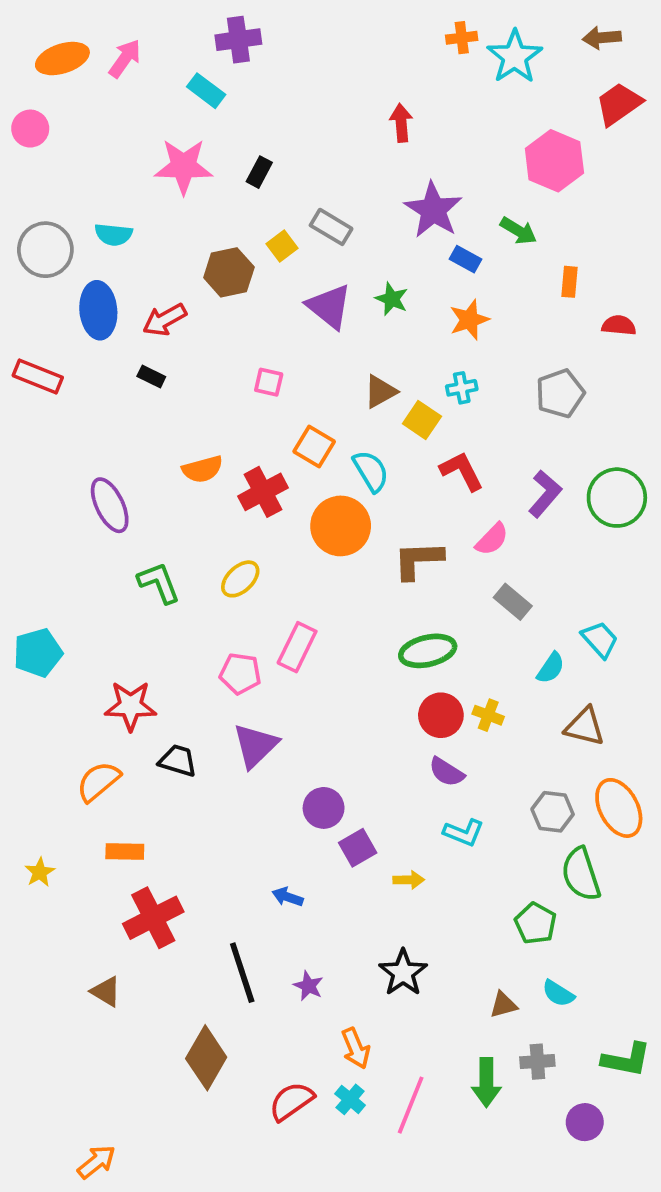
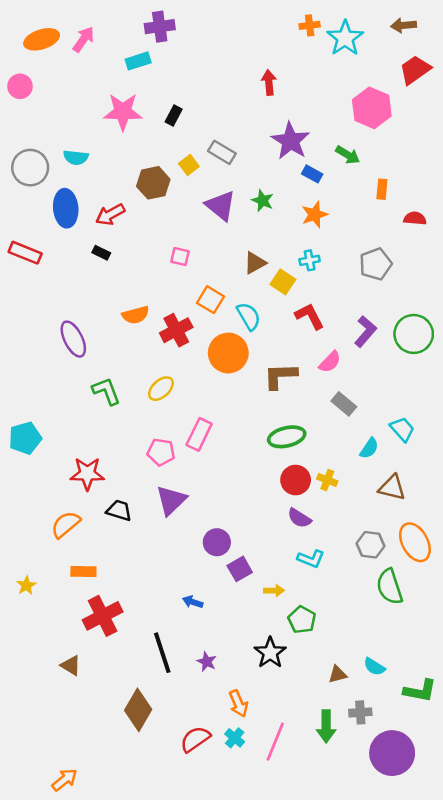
cyan rectangle: (206, 91) -> (138, 61), turned -55
green pentagon: (536, 923) -> (302, 620), moved
green L-shape: (626, 1060) -> (420, 691), moved
purple circle: (585, 1122) -> (392, 753), size x1.8

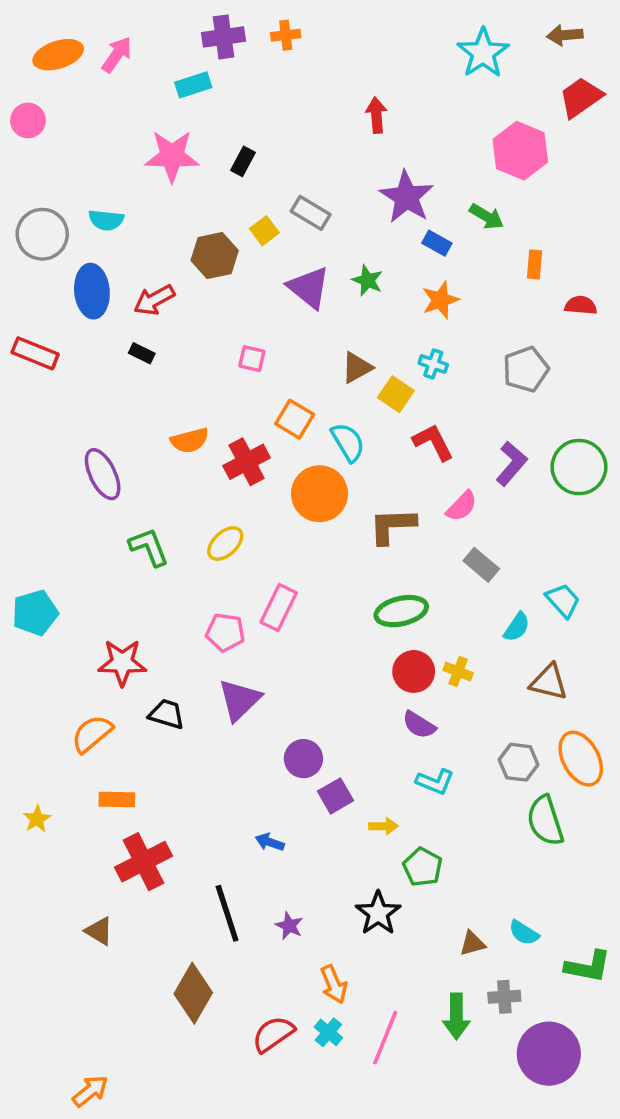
orange cross: (310, 25) -> (286, 35), moved
cyan cross: (310, 260) -> (433, 364), turned 30

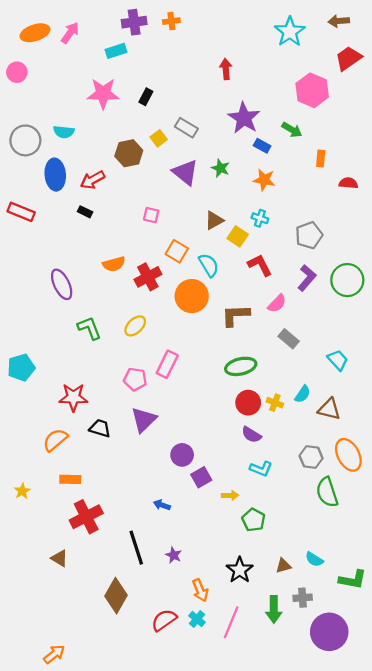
orange star: (440, 300) -> (264, 180), turned 30
gray pentagon: (526, 369) -> (309, 235), moved
cyan semicircle: (517, 627) -> (303, 394), moved
black star: (378, 913) -> (240, 570), moved

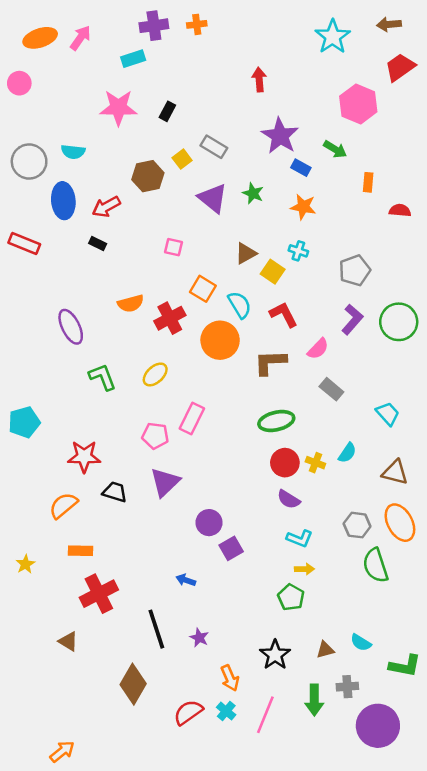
red L-shape: (260, 265) -> (284, 315), moved
brown triangle: (329, 409) -> (395, 472), moved
yellow arrow: (230, 495) -> (304, 569), moved

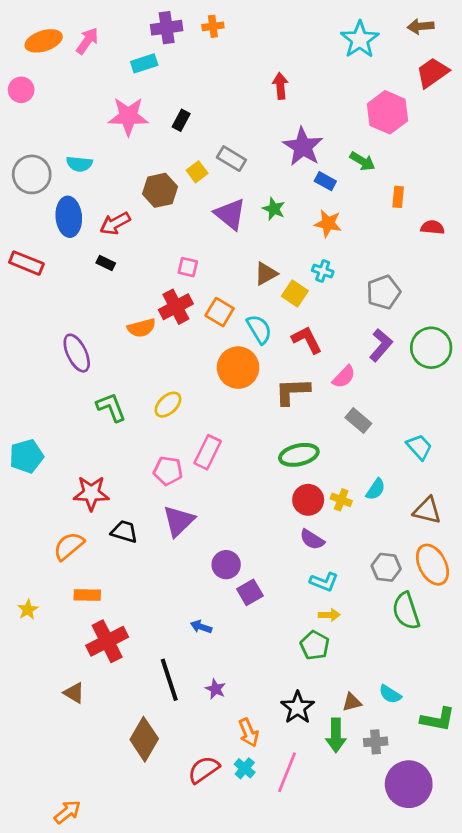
red cross: (170, 318) -> (176, 307), moved
green arrow: (314, 700) -> (336, 735), moved

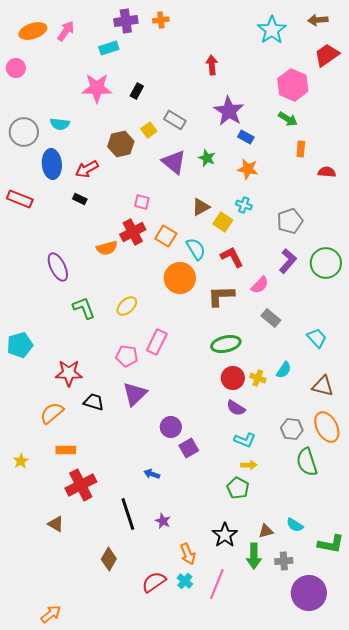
green arrow: (362, 161) -> (288, 119), moved
brown diamond: (144, 739) -> (109, 559), size x0.7

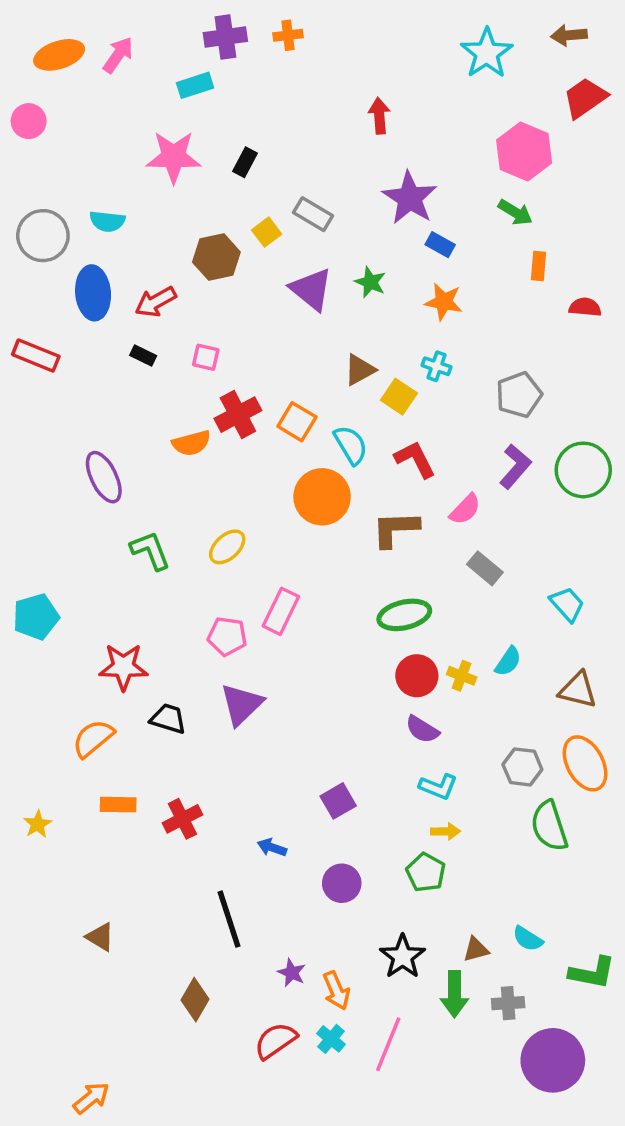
pink square: (142, 202) -> (206, 357), moved
purple circle: (171, 427) -> (342, 883), moved
red cross: (81, 485) -> (182, 819), moved, size x0.7
purple star: (163, 521) -> (292, 973), moved

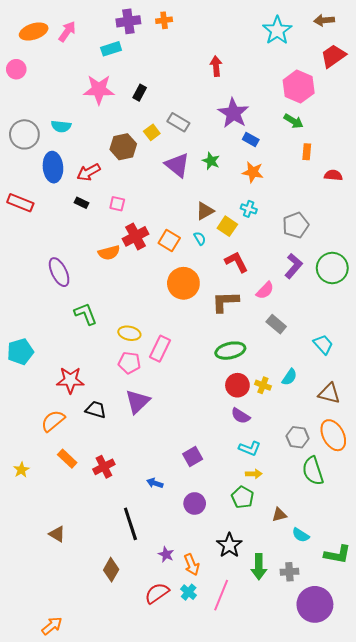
cyan semicircle: (351, 445) -> (200, 238), moved, size x0.6
yellow ellipse: (227, 547) -> (129, 333), moved, turned 55
orange rectangle: (118, 805) -> (67, 459), turned 42
brown triangle: (476, 949) -> (279, 515), moved

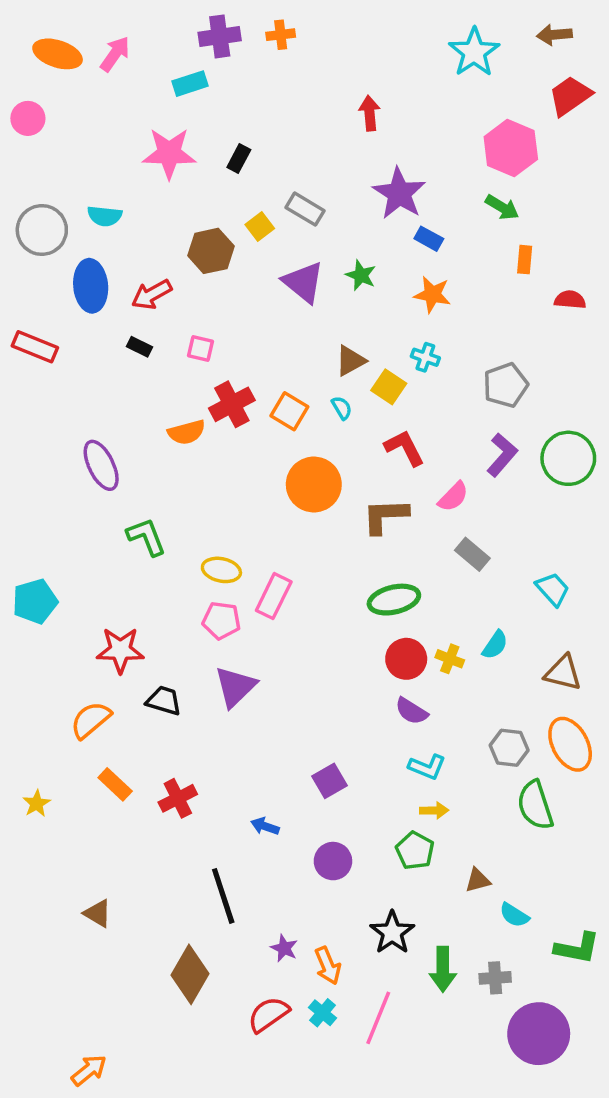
orange ellipse: (34, 31) -> (58, 54), turned 36
brown diamond: (111, 570) -> (190, 974), size x1.4

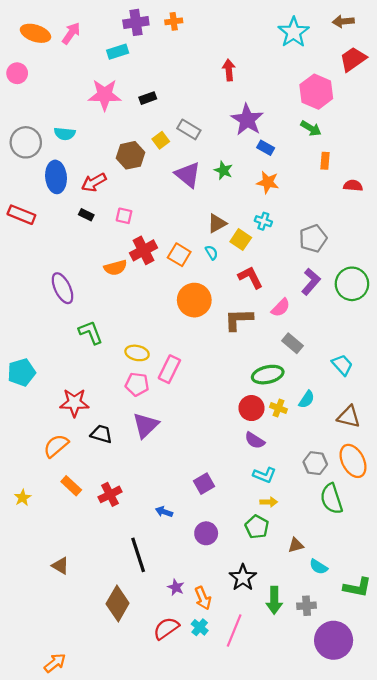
black rectangle: (239, 159) -> (148, 98), turned 42
green ellipse: (394, 600) -> (268, 375), moved

